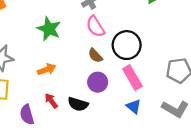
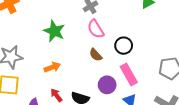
black circle: (127, 45) -> (124, 46), size x0.7
purple circle: (98, 82) -> (107, 85), moved

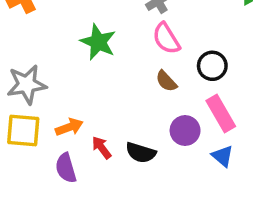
orange arrow: (52, 67) -> (69, 127), moved

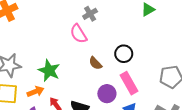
pink semicircle: (166, 39) -> (79, 34), moved
green star: (98, 42) -> (49, 71), moved

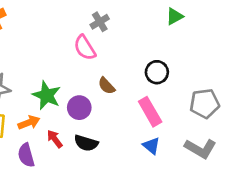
black circle: (124, 54) -> (157, 72), moved
purple circle: (107, 94) -> (79, 108), moved

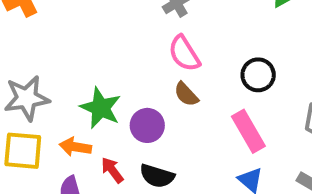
pink semicircle: (85, 48) -> (184, 53), moved
orange arrow: (29, 123) -> (75, 147), turned -150

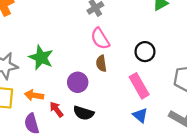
brown semicircle: (186, 94) -> (101, 63), turned 35
green star: (101, 108) -> (41, 58), moved

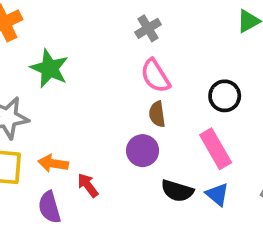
green star: (41, 58) -> (49, 69), moved
purple circle: (78, 82) -> (143, 151), moved
black semicircle: (84, 113) -> (177, 191), moved

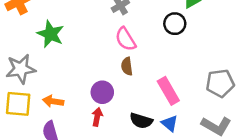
black circle: (225, 96) -> (175, 24), moved
purple circle: (143, 151) -> (102, 92), moved
red arrow: (88, 185) -> (97, 117), moved, turned 48

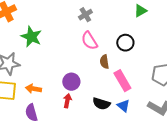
black circle: (175, 24) -> (125, 43), moved
brown semicircle: (127, 66) -> (104, 62), moved

